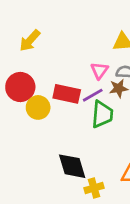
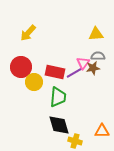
pink triangle: (99, 71) -> (83, 63), moved
green trapezoid: (102, 114) -> (58, 97), moved
yellow cross: (94, 188) -> (75, 141), turned 32

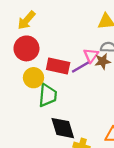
red circle: (21, 67) -> (26, 48), moved
green trapezoid: (58, 97) -> (48, 95), moved

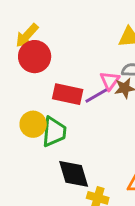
red circle: (26, 48) -> (35, 57), moved
yellow circle: (33, 78) -> (33, 124), moved

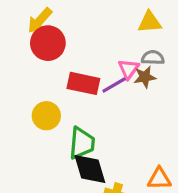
green trapezoid: (54, 132) -> (82, 143), moved

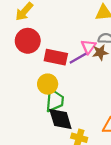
red circle: (48, 43) -> (28, 41), moved
yellow circle: (46, 116) -> (48, 84), moved

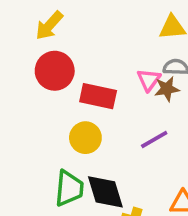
purple line: (78, 58) -> (154, 139), moved
green trapezoid: (55, 100) -> (69, 188), moved

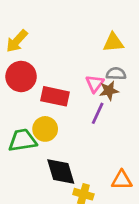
purple line: (154, 139) -> (98, 113), moved, turned -35
green trapezoid: (69, 188) -> (22, 140), moved, turned -104

